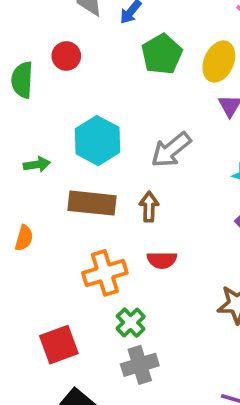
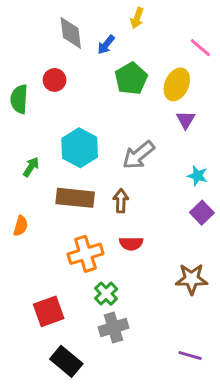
green arrow: (37, 164) -> (31, 167), turned -48

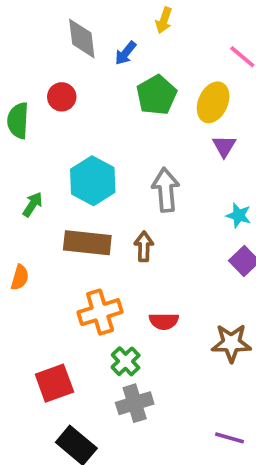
gray arrow: (138, 155) -> (166, 190), turned 124
red semicircle: (131, 244) -> (164, 321), moved

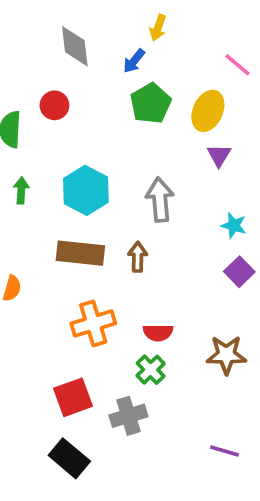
blue arrow: (126, 53) -> (134, 61), moved
green arrow: (33, 204) -> (21, 190), moved, turned -30
green cross: (126, 361) -> (151, 370), moved
red square: (54, 383) -> (73, 397), moved

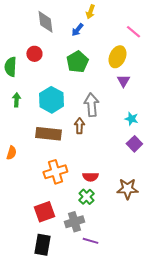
green pentagon: (151, 103) -> (77, 62), moved
brown arrow: (138, 257) -> (79, 126), moved
purple line: (225, 451) -> (90, 241), moved
black rectangle: (69, 458) -> (42, 245), turned 60

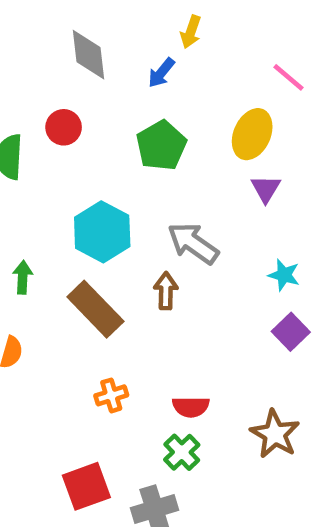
green arrow: (16, 100) -> (23, 277), moved
gray arrow: (91, 105) -> (193, 243), turned -50
brown rectangle: (48, 134) -> (95, 309), turned 40
orange cross: (55, 172) -> (111, 395), size x0.6
brown star: (127, 189) -> (275, 434), turned 30

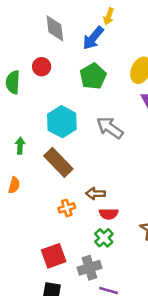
blue arrow: (161, 73) -> (93, 38), size x1.5
brown arrow: (166, 291) -> (95, 194), moved, turned -90

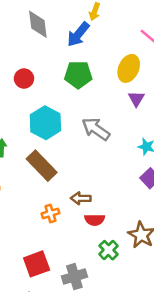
red circle: (42, 67) -> (24, 79), moved
green pentagon: (93, 76) -> (78, 75), turned 30
green cross: (104, 238) -> (108, 250), moved

